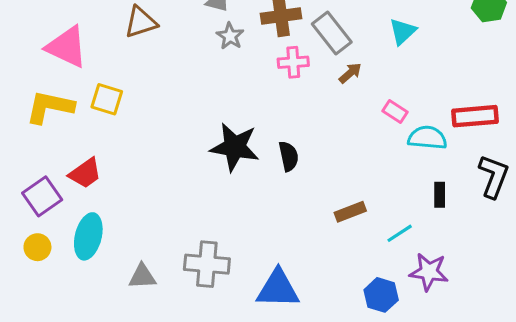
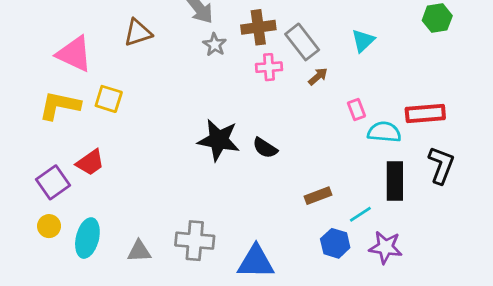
pink rectangle: (395, 112) -> (356, 109), turned 36
black semicircle: (289, 156) -> (265, 148), turned 135
black rectangle: (440, 195) -> (395, 181), size x1.8
cyan ellipse: (88, 236) -> (87, 238), moved
blue hexagon: (381, 295) -> (335, 243), moved

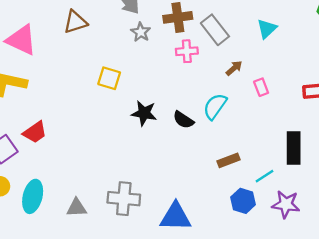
brown arrow: (318, 76) -> (234, 68), moved
yellow square: (109, 99) -> (109, 78), moved
cyan semicircle: (384, 132) -> (215, 106), moved, turned -60
black star: (219, 140) -> (144, 113), size x0.7

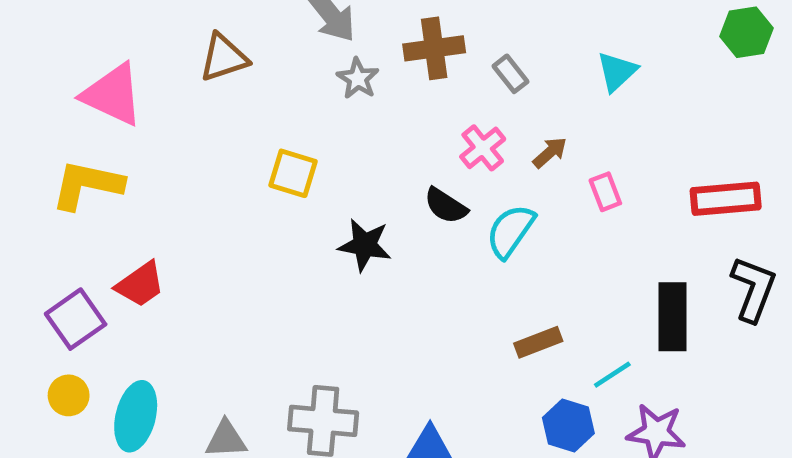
gray rectangle: (215, 30) -> (510, 74), size x0.6
pink cross: (187, 51) -> (483, 148), moved, turned -35
black semicircle: (183, 120) -> (446, 206), moved

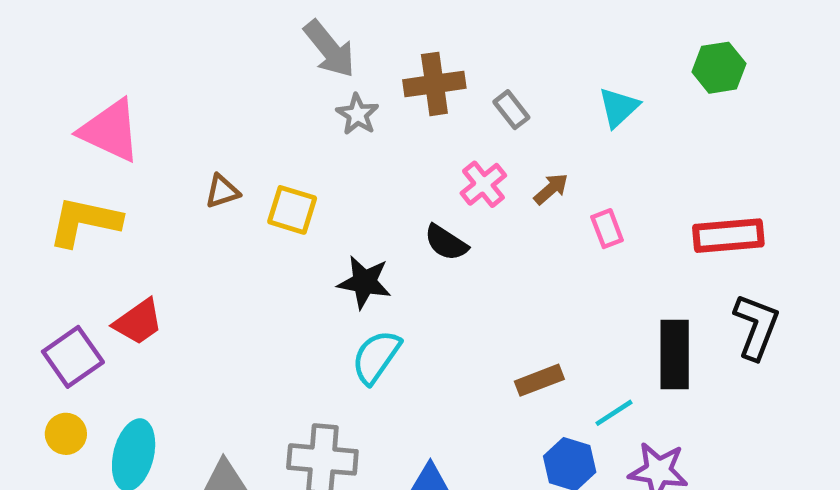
green hexagon: (746, 32) -> (719, 68), moved
brown triangle: (224, 58) -> (222, 191), moved, size x0.7
cyan semicircle: (510, 231) -> (376, 357), moved

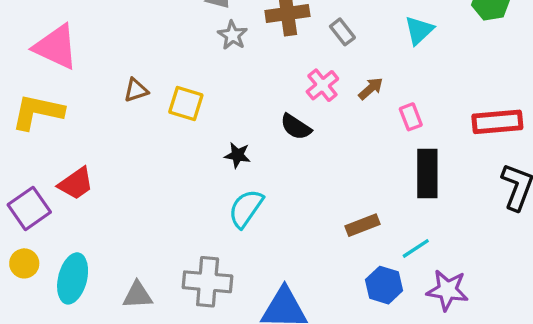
black star: (364, 282) -> (237, 155), size x0.7
black rectangle: (675, 355) -> (427, 173), moved

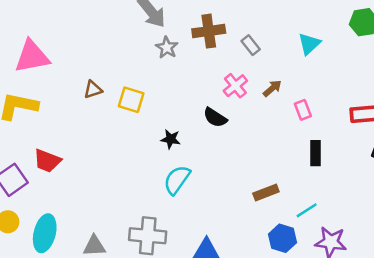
pink triangle: (56, 47) -> (32, 56), turned -36
black rectangle: (427, 173) -> (316, 153), size x0.7
red trapezoid: (76, 183) -> (47, 161), turned 56

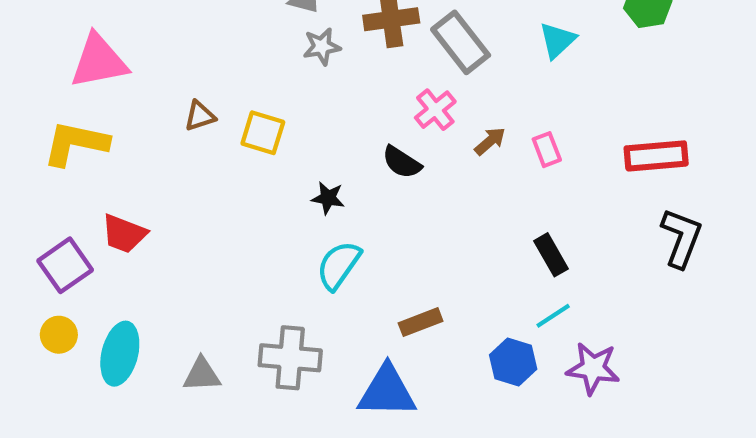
gray rectangle: (251, 45) -> (461, 42), size x1.8
gray star: (167, 48) -> (322, 47), turned 30
brown arrow: (272, 88) -> (490, 141), moved
black rectangle: (316, 153) -> (551, 255), moved, turned -30
brown rectangle: (266, 193) -> (421, 322), moved

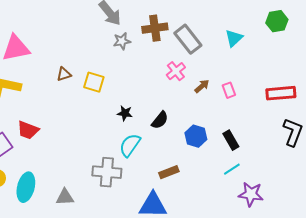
black semicircle: (402, 162) -> (160, 120), moved, turned -84
gray cross: (290, 358) -> (107, 172), moved
blue hexagon: (513, 362) -> (196, 136), moved

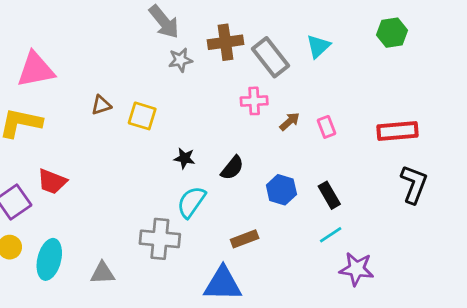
cyan triangle: (234, 38) -> (318, 46), moved
pink cross: (176, 71) -> (254, 101), turned 36

